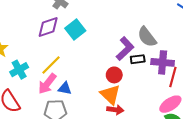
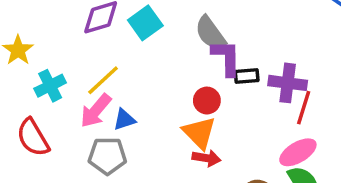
gray semicircle: (147, 37) -> (210, 33), moved
purple L-shape: (125, 49) -> (226, 58), turned -50
blue triangle: (65, 88) -> (124, 120), turned -32

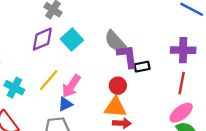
purple cross: (288, 83) -> (183, 50), moved
cyan cross: (50, 86) -> (14, 88), turned -30
pink arrow: (96, 111) -> (71, 86), moved
orange triangle: (199, 133) -> (115, 107), turned -35

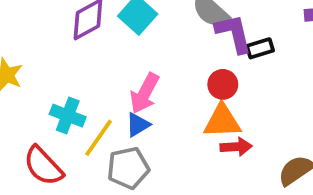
yellow line: (49, 80) -> (99, 138), moved
cyan cross: (14, 88) -> (68, 116), moved

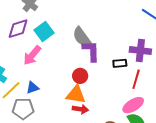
black rectangle: (260, 48) -> (120, 63), moved
pink arrow: (145, 93) -> (32, 55), moved

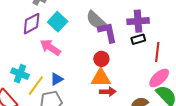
purple cross: (140, 51) -> (138, 21), moved
pink arrow: (32, 55) -> (50, 47), turned 95

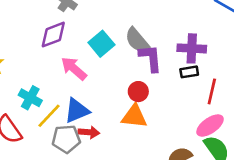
cyan square: (58, 22) -> (101, 44), moved
blue triangle: (57, 79) -> (77, 111), size x1.5
red arrow: (108, 92) -> (89, 132), moved

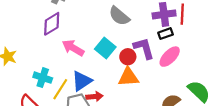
cyan square: (101, 44) -> (105, 48), moved
purple L-shape: (151, 58) -> (144, 48), moved
red line: (212, 91) -> (182, 14), moved
pink ellipse: (210, 126) -> (170, 57), moved

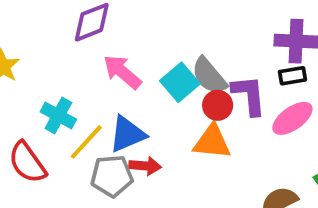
gray semicircle: (119, 16) -> (209, 76), moved

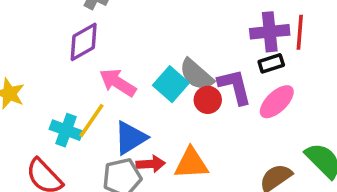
yellow line: (86, 142) -> (92, 120), moved
orange triangle: (212, 142) -> (191, 163), moved

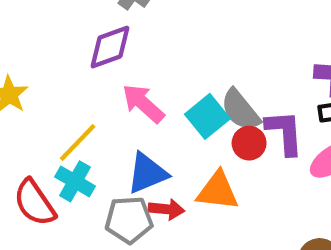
yellow line: (92, 120) -> (78, 143), moved
cyan cross: (66, 130) -> (75, 181), moved
orange triangle: (191, 163) -> (218, 191), moved

